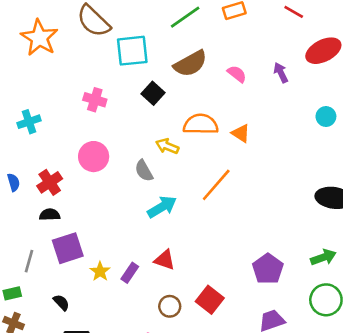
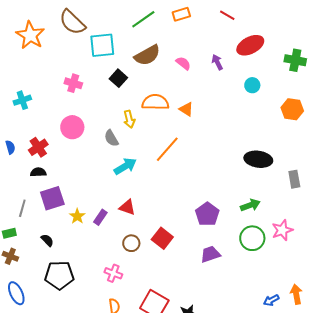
cyan circle: (326, 117) -> (252, 85), moved
yellow arrow: (167, 146) -> (129, 119), turned -126

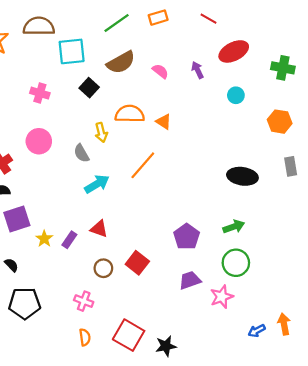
brown semicircle: (72, 22) -> (39, 26), turned 136
gray rectangle: (294, 179) -> (291, 166), moved
pink star: (282, 230) -> (222, 297), moved

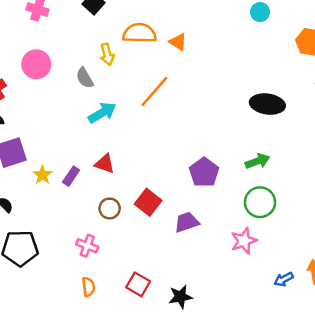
purple trapezoid: (190, 280) -> (187, 222), moved
red square: (129, 335) -> (138, 284), size x0.7

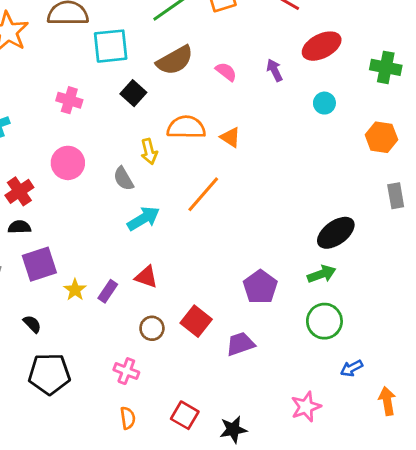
black ellipse: (267, 104) -> (336, 233), moved, turned -44
pink star: (244, 241) -> (306, 407), moved
blue arrow: (284, 279) -> (352, 368), moved

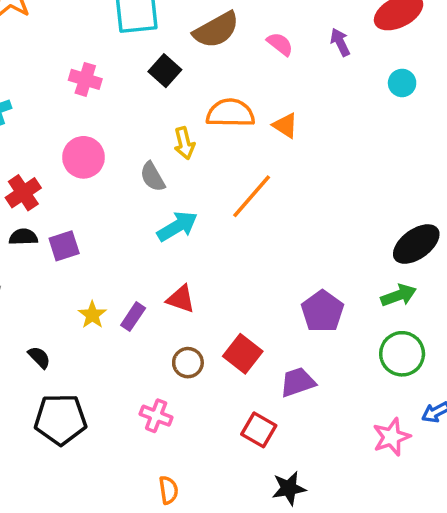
purple square: (39, 264) -> (64, 246), moved, size x0.7
pink star: (306, 407) -> (391, 437), moved
red square: (185, 415) -> (259, 430), moved
orange semicircle: (128, 418) -> (168, 490), moved

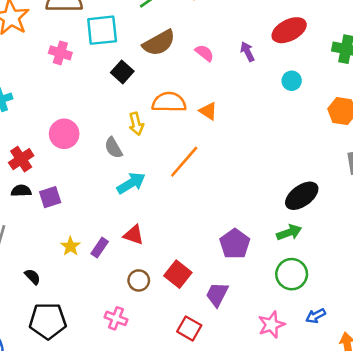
pink cross: (85, 79) -> (60, 53), moved
purple trapezoid: (298, 382) -> (217, 294), turned -44
pink star: (391, 437) -> (271, 325), moved

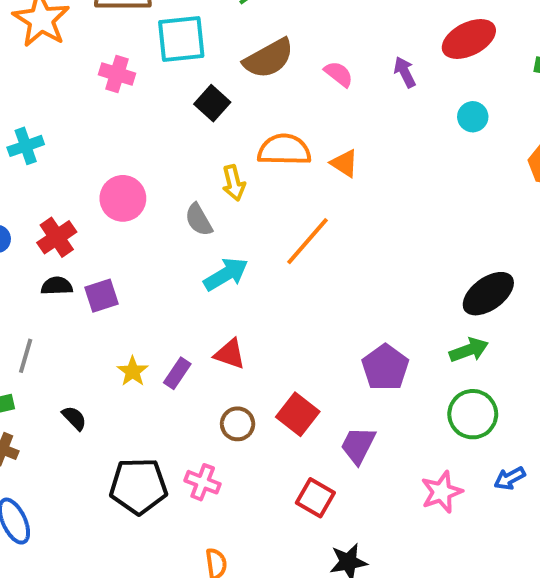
black pentagon: (48, 321) -> (138, 486), moved

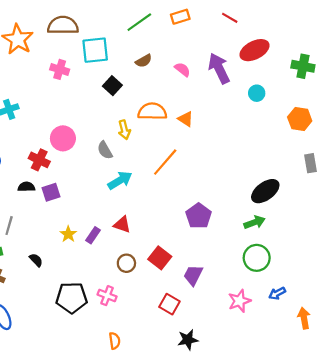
brown semicircle: (269, 58) -> (144, 61), size x0.6
purple arrow: (405, 72) -> (219, 68), size x1.8
red cross: (57, 237) -> (39, 160), moved, turned -30
purple pentagon: (385, 368) -> (199, 216), moved

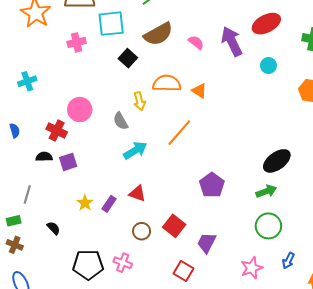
brown semicircle: (144, 61) -> (158, 34), size x1.8
pink cross: (60, 69) -> (77, 42), turned -30
blue arrow: (277, 293) -> (288, 261), turned -35

